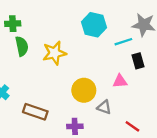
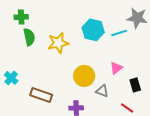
cyan hexagon: (94, 25) -> (93, 30), moved
black rectangle: (138, 61) -> (135, 85), moved
pink triangle: (120, 81) -> (116, 68), turned -32

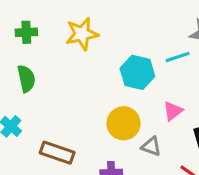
cyan hexagon: (93, 30) -> (137, 72), moved
green semicircle: (29, 37) -> (26, 79), moved
yellow star: (58, 43) -> (82, 34), moved

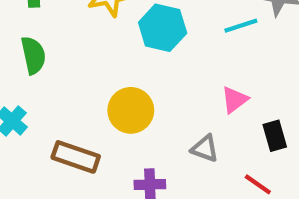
cyan hexagon: (137, 72) -> (163, 28), moved
yellow circle: (124, 123) -> (131, 110), moved

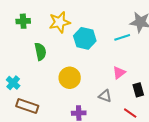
green semicircle: (33, 55) -> (40, 51), moved
brown rectangle: (76, 157) -> (27, 106), moved

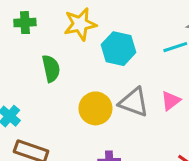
gray triangle: (105, 96) -> (134, 102), moved, size x1.5

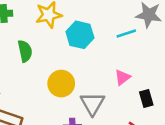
gray triangle: (134, 102) -> (92, 104), moved, turned 40

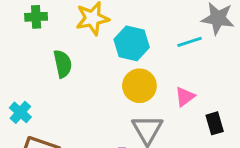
yellow circle: (61, 84) -> (139, 86), moved

